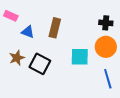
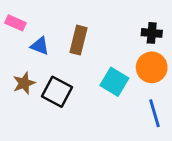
cyan square: (80, 57) -> (114, 82), turned 30

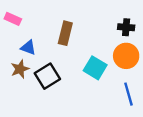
blue triangle: (40, 46) -> (28, 48), moved
black square: (57, 92) -> (47, 76), turned 30

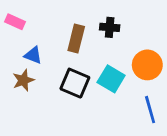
black cross: (126, 27) -> (110, 27), moved
black square: (47, 76) -> (75, 83), moved, turned -35

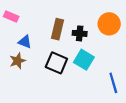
black cross: (110, 27) -> (80, 33), moved
orange circle: (147, 65) -> (109, 24), moved

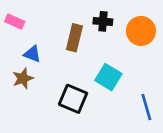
black cross: (80, 33) -> (103, 21), moved
black square: (56, 63) -> (73, 99), moved

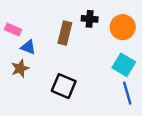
pink rectangle: (15, 21) -> (13, 29), moved
cyan square: (108, 77) -> (124, 65), moved

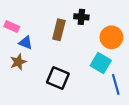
orange circle: (123, 27) -> (111, 37), moved
cyan square: (124, 65) -> (101, 63), moved

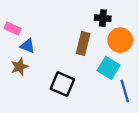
black cross: (81, 17) -> (103, 18), moved
brown rectangle: (59, 30) -> (83, 44), moved

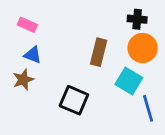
black cross: (103, 18) -> (137, 19), moved
pink rectangle: (13, 29) -> (27, 25), moved

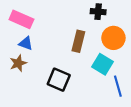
black cross: (137, 19) -> (98, 12), moved
pink rectangle: (27, 25) -> (21, 19), size x1.5

